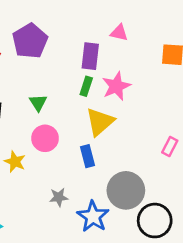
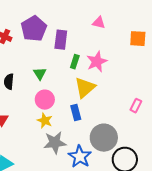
purple rectangle: (90, 56) -> (61, 40), moved
yellow star: (15, 162) -> (45, 121), moved
gray star: (59, 197) -> (55, 143), size x1.6

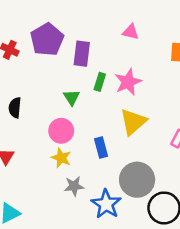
green triangle: (40, 74) -> (71, 97), moved
yellow triangle: (85, 88) -> (133, 122), moved
gray star: (55, 143) -> (74, 186), size x0.7

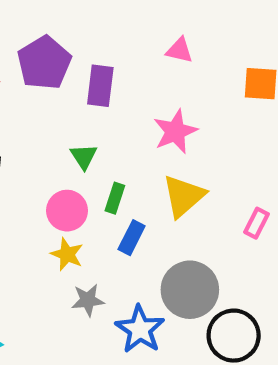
green rectangle: (100, 82) -> (115, 198), moved
blue rectangle: (101, 148) -> (132, 238), turned 42

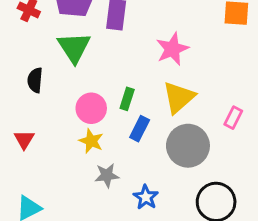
green triangle: (84, 156) -> (74, 47), moved, size x1.6
gray circle: (190, 290) -> (188, 146), moved
blue star: (140, 329) -> (146, 197), size x0.7

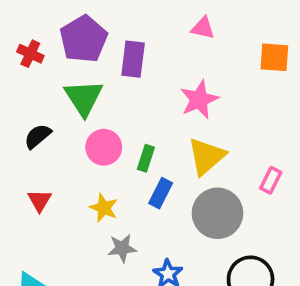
black semicircle: (35, 80) -> (38, 136), turned 45
pink circle: (91, 108) -> (104, 147), moved
red triangle: (24, 139) -> (40, 200), moved

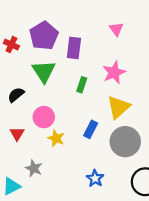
pink triangle: (203, 28) -> (116, 29), turned 40
pink circle: (104, 147) -> (44, 117), moved
green rectangle: (146, 158) -> (82, 85), moved
gray star: (122, 248) -> (34, 168), moved, turned 30

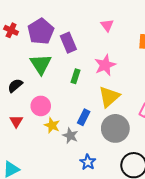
red cross: (11, 45) -> (11, 30), moved
purple rectangle: (74, 48) -> (68, 43), turned -30
gray star: (34, 168) -> (70, 136), moved

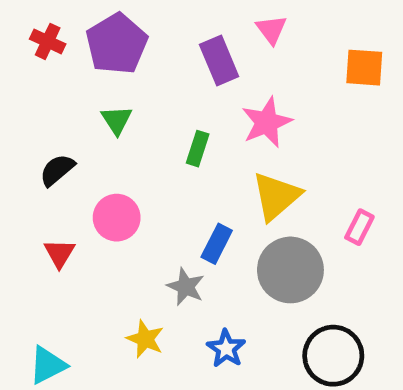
purple rectangle: (68, 43) -> (219, 60), moved
green triangle: (41, 64) -> (117, 120), size x0.6
yellow star: (52, 125) -> (145, 339), moved

